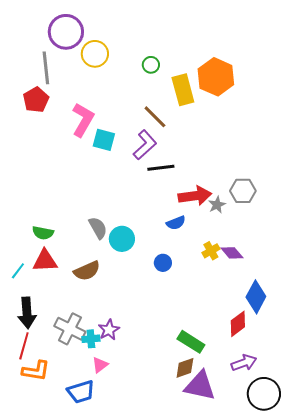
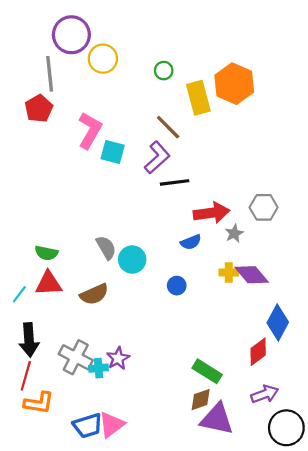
gray star: (217, 205) -> (234, 233), moved
yellow cross: (211, 251) -> (229, 273), turned 30
purple diamond: (232, 253) -> (252, 275), size x1.4
pink triangle: (100, 365) -> (112, 425), moved, size x1.5

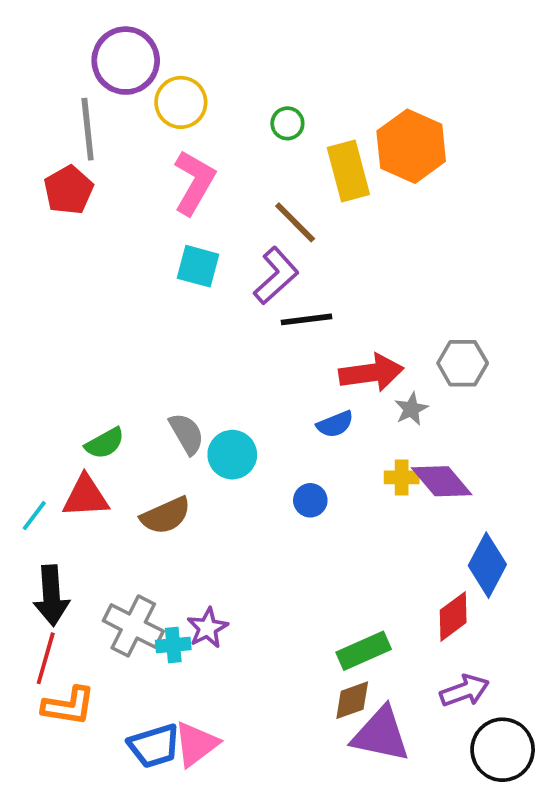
pink L-shape: (90, 130) -> (194, 182), moved
green semicircle: (46, 253) -> (105, 443), moved, turned -40
green rectangle: (207, 371) -> (364, 651), turned -56

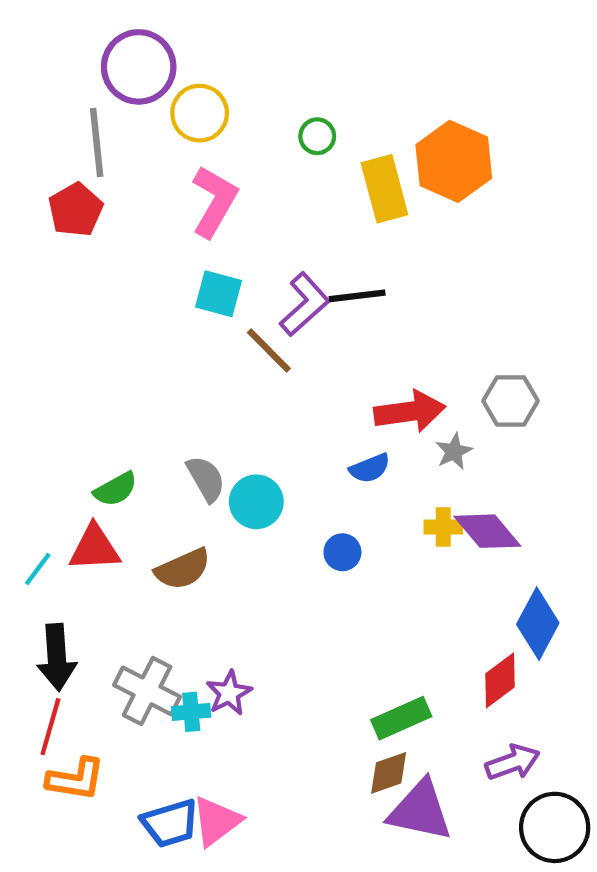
brown line: (295, 222) -> (269, 351), moved
black line: (306, 319) -> (357, 296), moved

